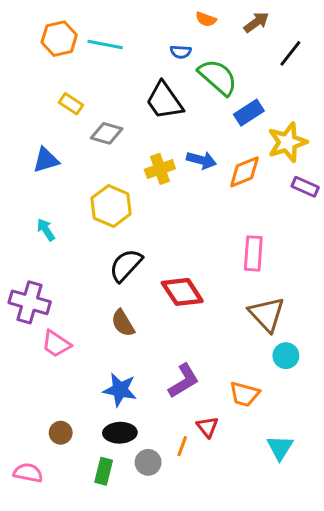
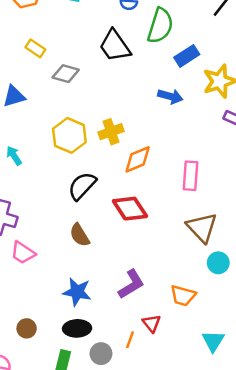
green semicircle: (218, 77) -> (160, 26), turned 66
blue arrow: (201, 160) -> (170, 96), moved
yellow cross: (160, 169) -> (111, 132), moved
orange diamond: (244, 172) -> (138, 159), moved

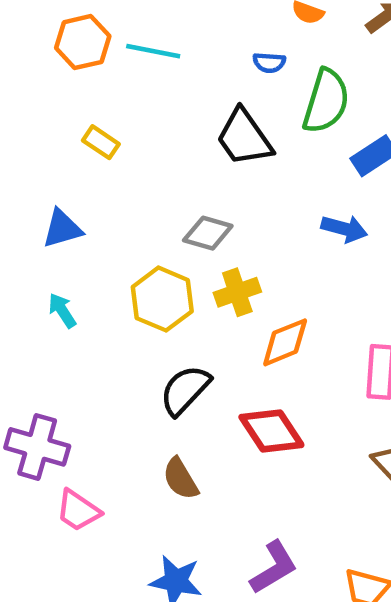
gray diamond: (66, 74) -> (208, 233), moved
cyan arrow: (14, 156) -> (62, 310), moved

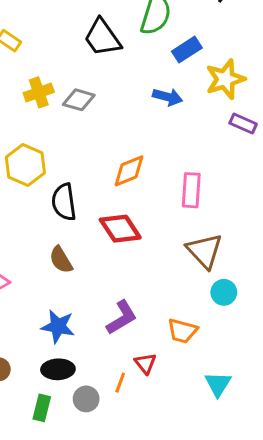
yellow cross: (237, 292) -> (39, 92), moved
yellow hexagon: (162, 299) -> (25, 165), moved
black semicircle: (185, 390) -> (64, 202), turned -51

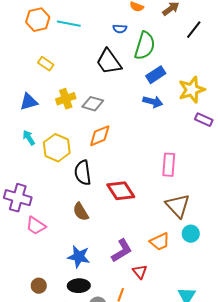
blue rectangle: (187, 50) -> (156, 75), moved
orange diamond: (129, 171) -> (100, 136), moved
orange trapezoid: (182, 331) -> (160, 242), moved, turned -40
red triangle: (145, 363) -> (140, 272), moved

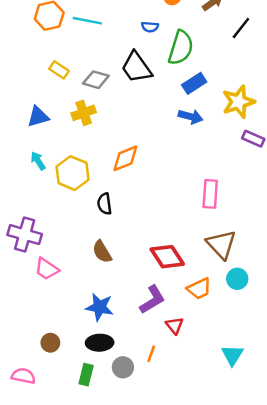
gray diamond: (93, 104) -> (96, 80), moved
black semicircle: (83, 173) -> (104, 204), size x0.7
red diamond: (121, 191) -> (167, 257), moved

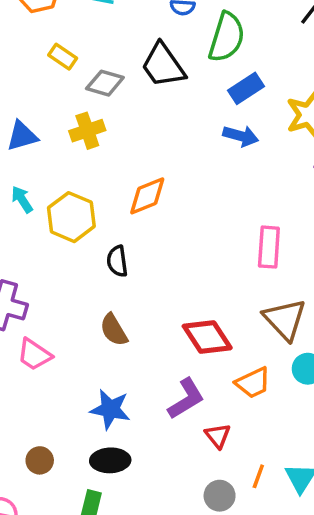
yellow rectangle: (59, 70) -> (63, 57), moved
orange line: (151, 354) -> (258, 476), moved
gray circle: (123, 367) -> (220, 496), moved

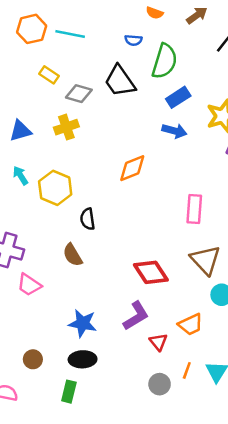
orange diamond: (147, 196) -> (132, 168), moved
brown semicircle: (114, 330) -> (73, 255), moved
orange trapezoid: (253, 383) -> (191, 325), moved

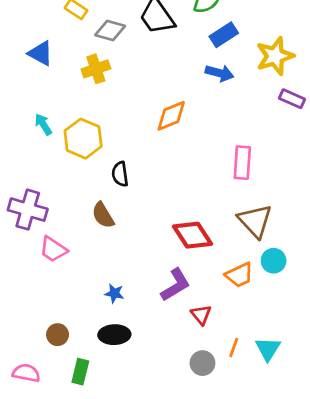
blue triangle: (20, 131) -> (40, 53), moved, turned 45
blue star: (83, 323) -> (114, 293), size x0.6
orange trapezoid: (191, 325) -> (239, 275), moved
green rectangle: (69, 392) -> (80, 372), moved

